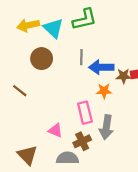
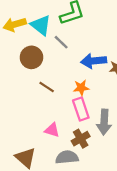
gray line: (81, 57) -> (61, 42), moved, turned -42
brown line: (20, 91) -> (47, 87), moved
orange star: (104, 91) -> (81, 88), moved

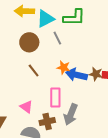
cyan triangle: (41, 25) -> (45, 19), turned 36
blue arrow: (94, 61) -> (76, 75), moved
orange star: (81, 88) -> (64, 67), moved

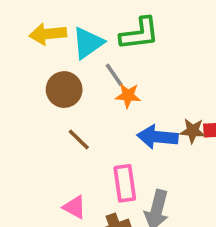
orange star: (64, 67) -> (128, 96), moved

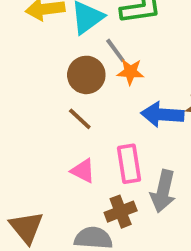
brown circle: (64, 90) -> (86, 75), moved
pink triangle: (74, 207) -> (83, 171), moved

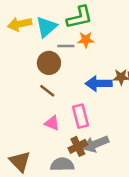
gray line: (115, 50) -> (66, 46), turned -49
orange star: (130, 72) -> (86, 40), moved
gray arrow: (163, 191) -> (96, 144), moved, turned 60

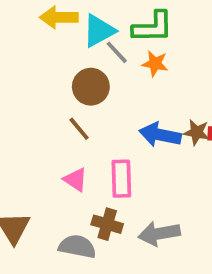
gray line: (66, 46) -> (117, 52), moved, turned 35
gray arrow: (96, 144) -> (159, 234), moved
brown cross: (78, 146) -> (107, 224), turned 30

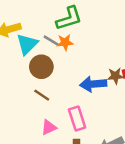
cyan triangle: (99, 31) -> (27, 44), moved
orange star: (155, 64) -> (65, 42), moved
pink triangle: (76, 180) -> (49, 127), turned -42

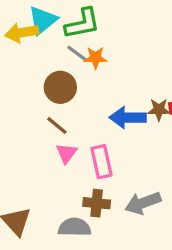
green L-shape: (69, 18) -> (82, 24), moved
cyan triangle: (27, 44) -> (43, 20), moved
pink triangle: (49, 127) -> (66, 153), moved, turned -35

